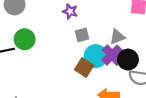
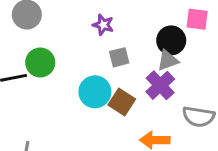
cyan circle: (96, 56) -> (95, 92), moved
black circle: (128, 60) -> (171, 40), moved

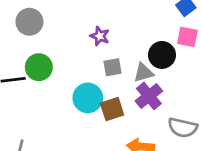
gray triangle: (168, 60) -> (143, 73), moved
brown square: (122, 102) -> (112, 109), turned 35

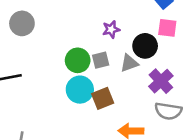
purple star: (100, 36) -> (111, 29), moved, turned -30
green circle: (39, 67) -> (78, 60), moved
purple cross: (149, 96) -> (161, 81), moved

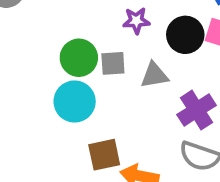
black circle: (145, 46) -> (185, 35), moved
brown square: (103, 98) -> (104, 155), moved

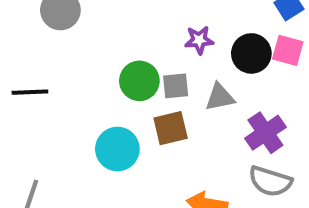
cyan circle: (75, 101) -> (117, 149), moved
brown square: (104, 155) -> (171, 128), moved

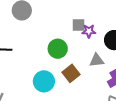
gray square: (176, 86) -> (78, 25), moved
brown square: (171, 128) -> (71, 73), turned -30

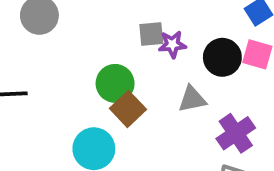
brown square: (71, 73) -> (128, 109), moved

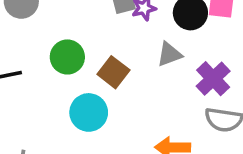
green circle: (115, 83) -> (67, 57), moved

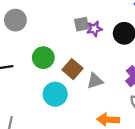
gray triangle: (169, 54) -> (95, 81), moved

